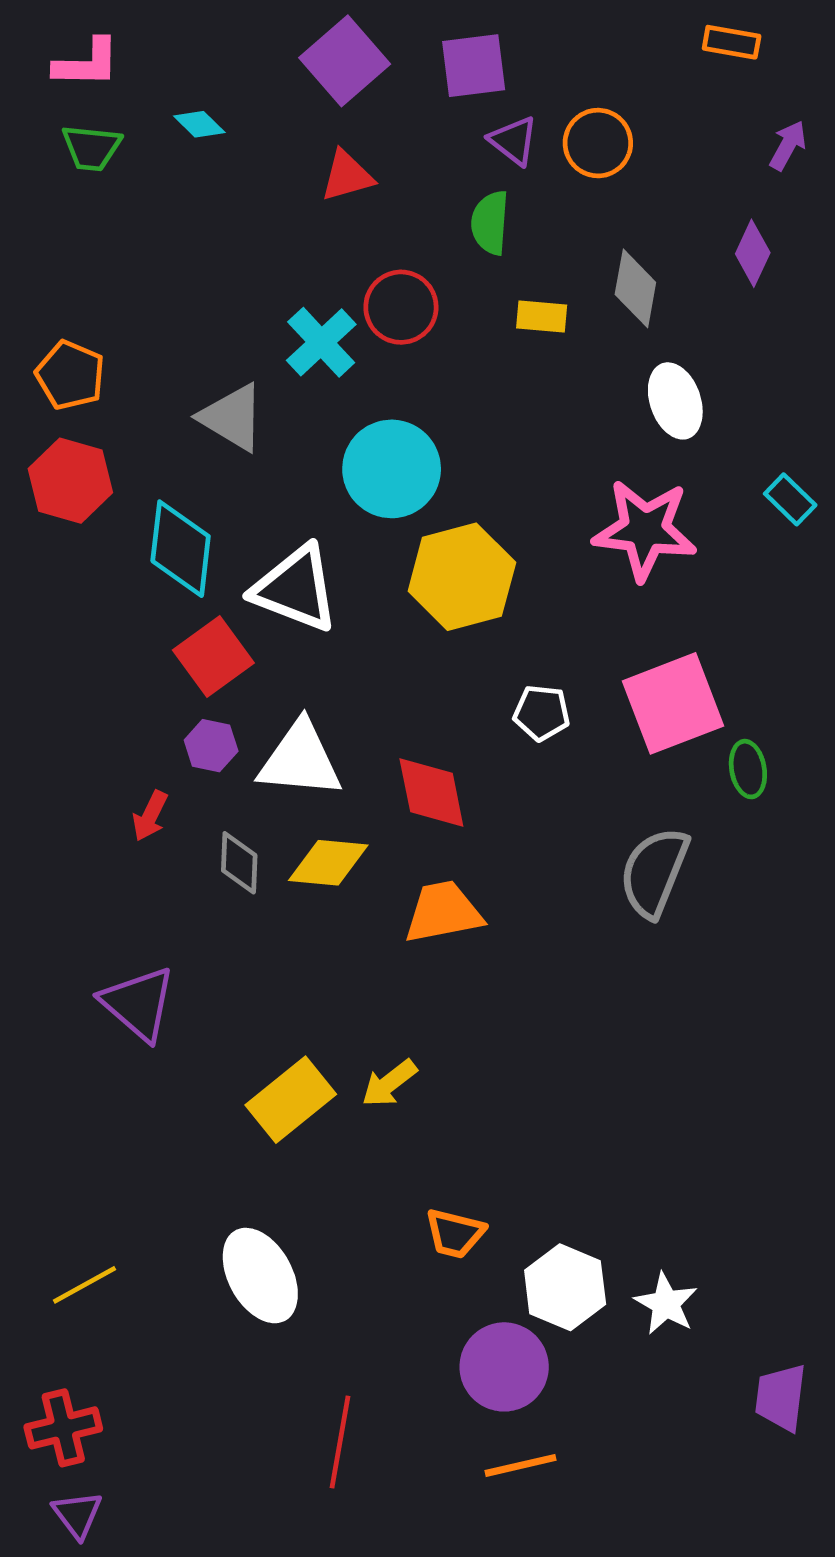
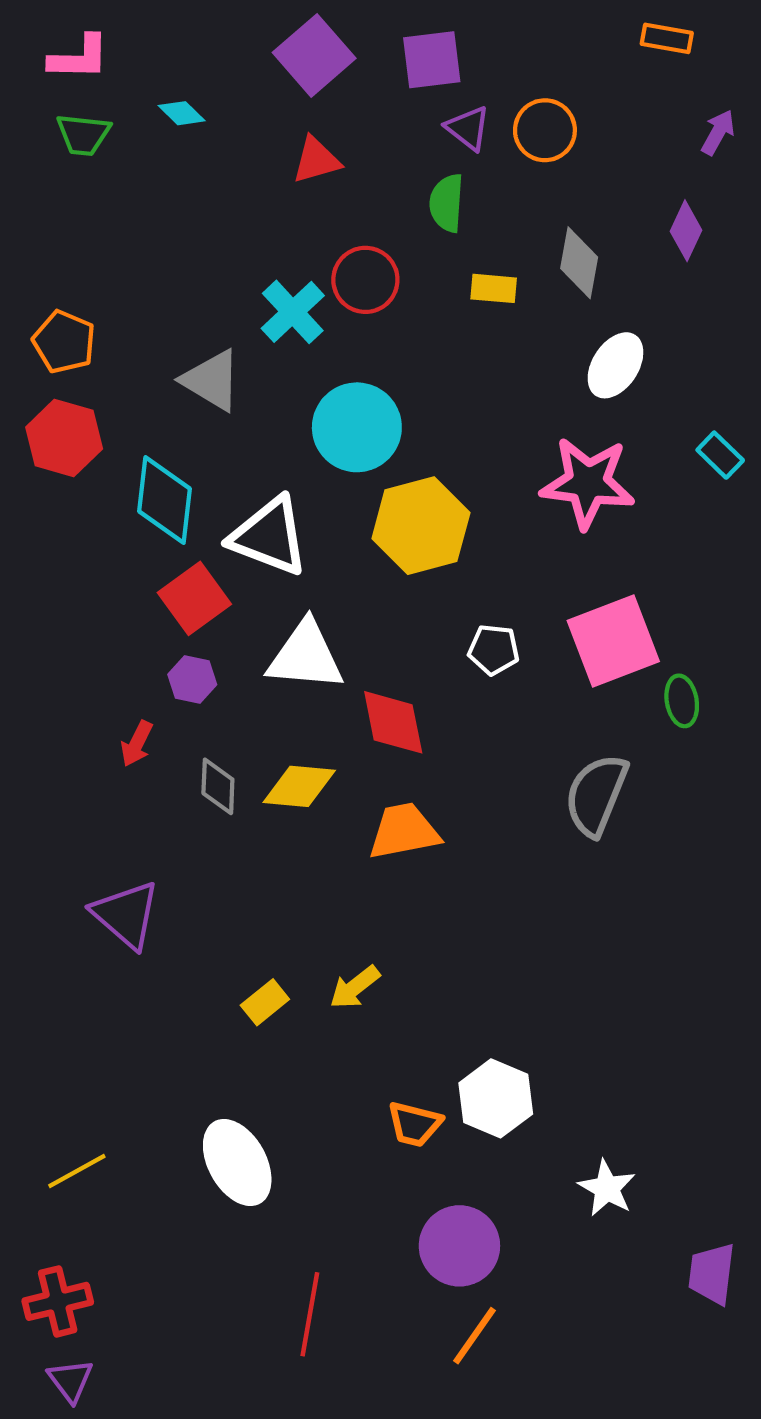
white ellipse: (675, 401) -> (615, 365), turned 52
white triangle: (300, 760) -> (306, 656), moved
yellow rectangle: (291, 1100) -> (265, 1002), size x0.6
white hexagon: (565, 1287) -> (496, 1098), moved
orange line: (521, 1465) -> (474, 1336), turned -42

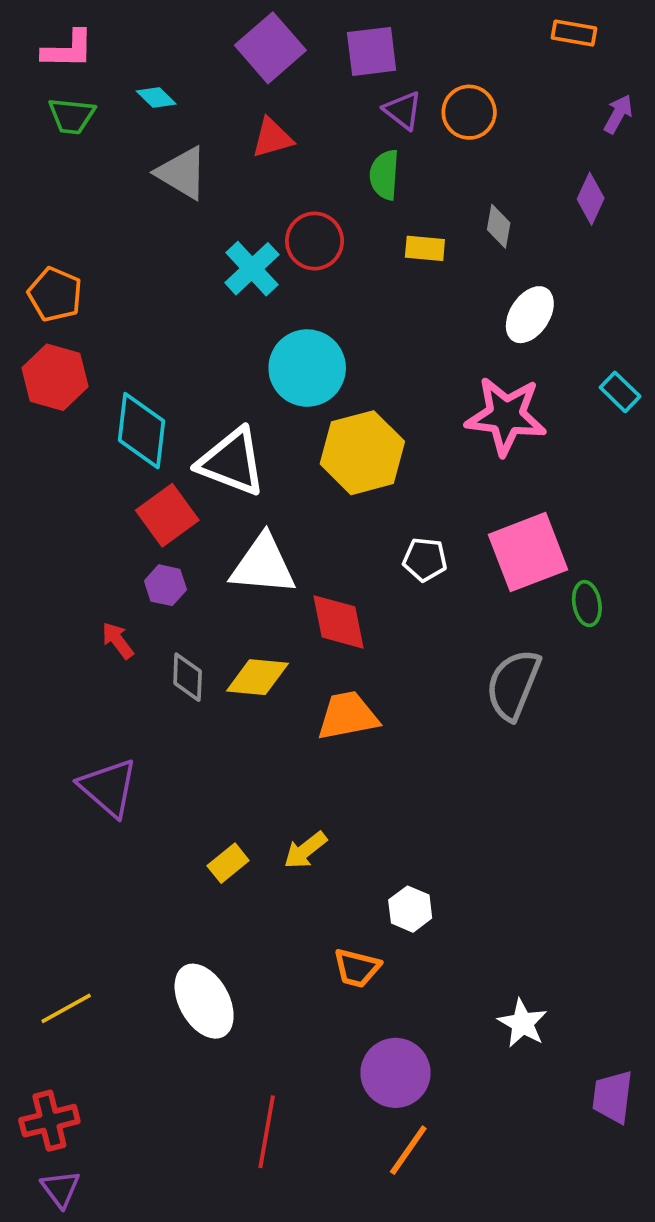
gray diamond: (579, 263) -> (499, 226), size x0.7
gray triangle: (212, 380) -> (182, 173), moved
red arrow: (137, 744) -> (118, 640), turned 117
white hexagon: (496, 1098) -> (410, 909), moved, size x0.7

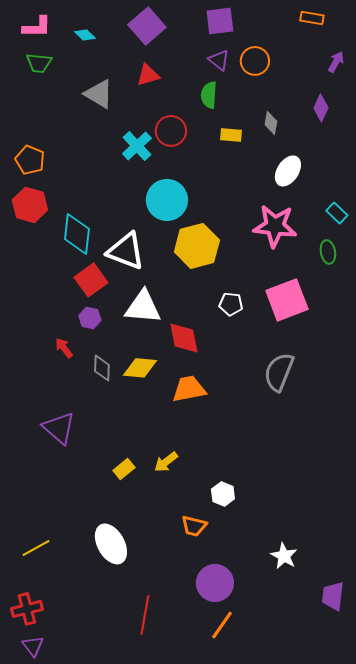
purple square: (372, 51) -> (220, 21), moved
cyan diamond: (156, 97) -> (85, 35), moved
green ellipse: (587, 604) -> (328, 252), moved

